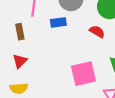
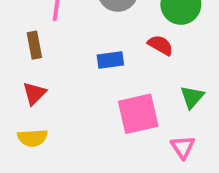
blue rectangle: (58, 22) -> (110, 60), moved

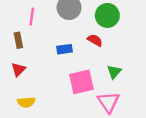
yellow semicircle: (33, 138) -> (26, 102), moved
pink triangle: (183, 147) -> (108, 102), size x1.5

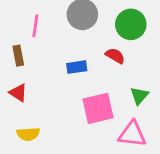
red triangle: (18, 69) -> (18, 93), turned -42
pink triangle: (108, 102) -> (132, 134), turned -50

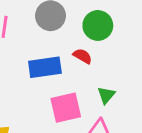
blue rectangle: (77, 67) -> (45, 67), size x1.6

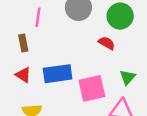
blue rectangle: (45, 67) -> (58, 74), moved

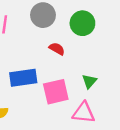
red semicircle: (107, 43) -> (57, 49), moved

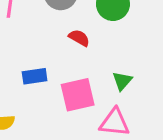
blue rectangle: (23, 78) -> (35, 76), size x0.7

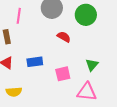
pink square: (78, 95) -> (63, 74), size x0.7

